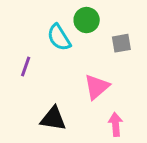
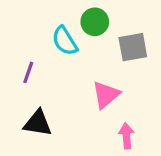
gray square: (121, 43) -> (133, 47), size x1.4
black triangle: (53, 119) -> (38, 123), moved

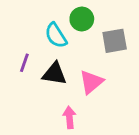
black triangle: (38, 123) -> (54, 74), moved
pink arrow: (126, 136) -> (70, 117), moved

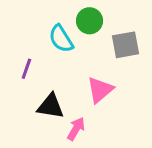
black triangle: (54, 74) -> (50, 106), moved
pink arrow: (70, 117) -> (76, 129), turned 35

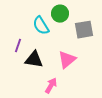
black triangle: (50, 106) -> (34, 60), moved

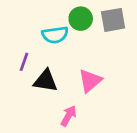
cyan semicircle: (41, 26) -> (55, 35), turned -66
gray square: (84, 30) -> (113, 20), moved

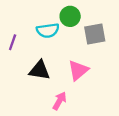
gray square: (113, 20) -> (95, 34), moved
purple line: (24, 62) -> (13, 42), moved

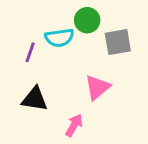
purple line: (13, 42) -> (30, 52), moved
black triangle: (40, 70) -> (35, 99), moved

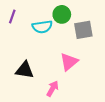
purple line: (30, 52) -> (12, 16), moved

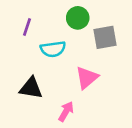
purple line: (12, 16) -> (27, 27), moved
cyan semicircle: (42, 27) -> (53, 49), moved

